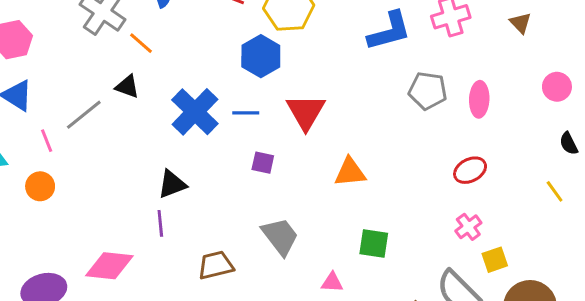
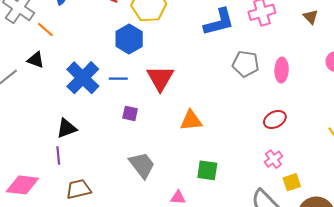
brown trapezoid: (216, 265) -> (78, 189), moved

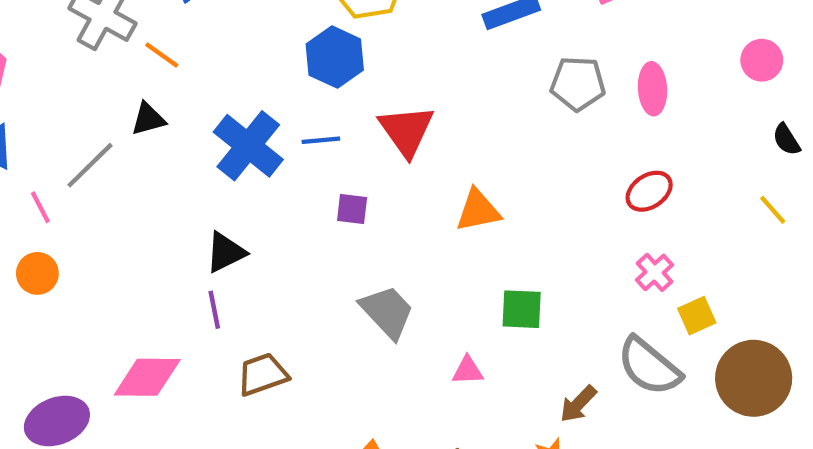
black triangle: (36, 60) -> (148, 119), turned -30

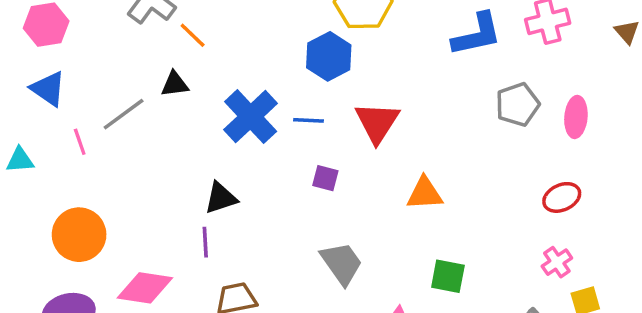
gray pentagon: (578, 84) -> (518, 105), turned -30
orange circle: (37, 273) -> (79, 235), moved, size x1.6

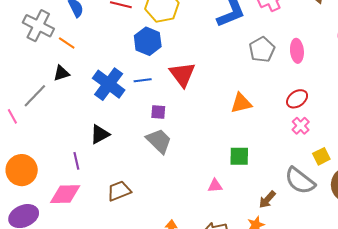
orange triangle: (425, 193) -> (241, 103), moved
purple line: (205, 242) -> (76, 161), moved
pink cross: (557, 262) -> (301, 126), moved
gray trapezoid: (342, 263) -> (159, 141), moved

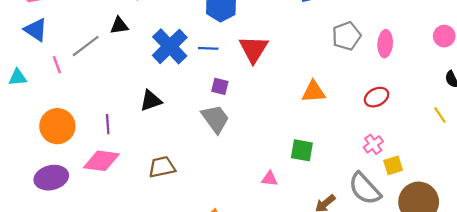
pink cross: (301, 126) -> (373, 144), moved
purple line: (76, 161) -> (108, 124), moved

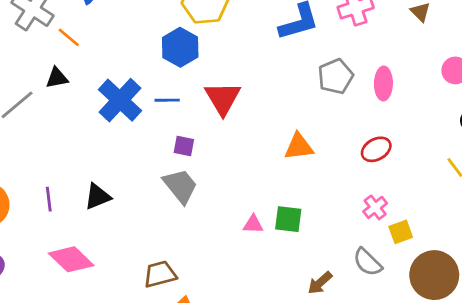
black triangle: (151, 101) -> (98, 197), moved
pink diamond: (101, 161) -> (71, 259), moved, turned 39
brown trapezoid: (162, 167) -> (160, 274), moved
pink triangle: (269, 179) -> (253, 224), moved
gray semicircle: (365, 189) -> (367, 262), size x0.7

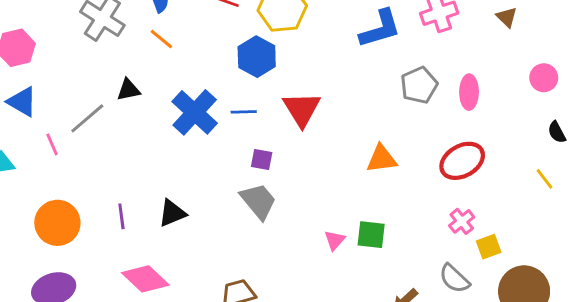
orange line: (69, 37) -> (161, 39), moved
red ellipse: (376, 149) -> (462, 161), size x1.4
pink triangle: (253, 224) -> (335, 240), turned -50

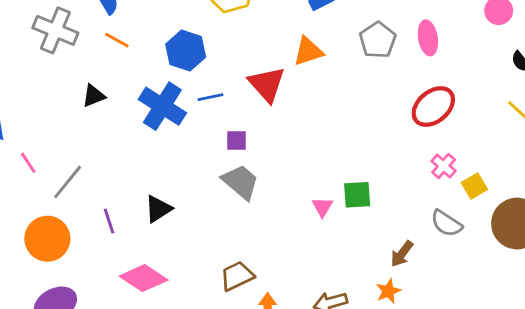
blue hexagon: (257, 57) -> (186, 51), moved
gray line: (87, 118) -> (68, 182), moved
orange triangle: (381, 159) -> (308, 51), moved

